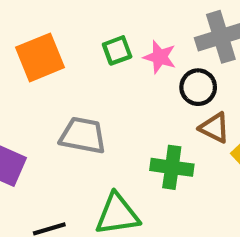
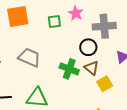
pink star: (160, 57) -> (76, 13), moved
green cross: (172, 167) -> (69, 69), moved

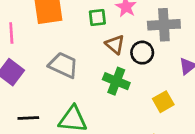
brown triangle: (92, 68) -> (115, 44), moved

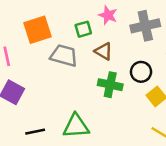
black circle: (142, 53) -> (141, 72), moved
gray trapezoid: (63, 65) -> (64, 56), moved

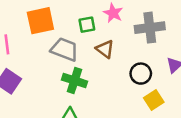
green cross: (110, 85) -> (74, 81), moved

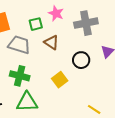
green cross: (74, 81) -> (20, 76), moved
yellow square: (154, 100) -> (60, 80), moved

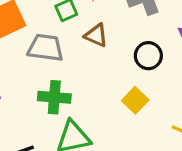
yellow square: (60, 80) -> (135, 100), moved

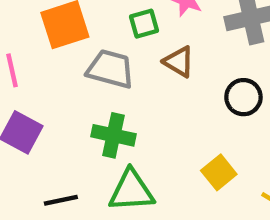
yellow square: (135, 100) -> (219, 172), moved

